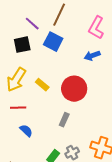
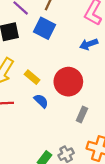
gray rectangle: (64, 120) -> (82, 115), moved
blue semicircle: (26, 131) -> (41, 101), moved

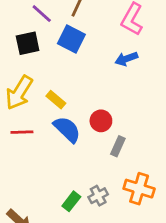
red circle: (68, 82) -> (101, 121), moved, size x0.6
blue semicircle: (41, 101) -> (67, 129), size x1.5

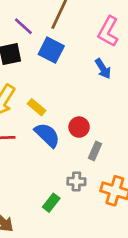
blue arrow: (126, 59) -> (103, 69), turned -102
gray cross: (98, 196) -> (76, 181), moved, turned 30

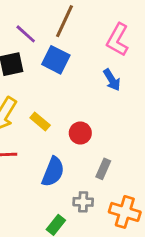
red circle: (79, 127) -> (80, 133), moved
blue semicircle: (47, 135) -> (53, 172), moved, turned 68

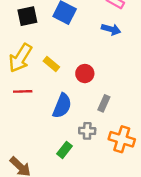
blue arrow: (112, 80) -> (111, 29), turned -42

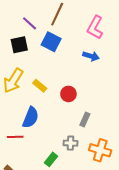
red line: (23, 91) -> (15, 137), moved
blue semicircle: (62, 106) -> (31, 117), moved

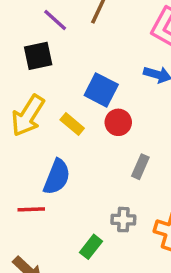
blue square: (51, 42) -> (101, 90), moved
red circle: (68, 94) -> (118, 122), moved
gray rectangle: (85, 120) -> (140, 167), moved

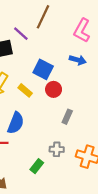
purple line: (55, 20) -> (21, 34), moved

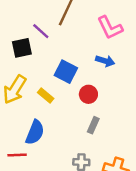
pink L-shape: (82, 30) -> (110, 28), turned -55
red circle: (54, 89) -> (88, 94), moved

